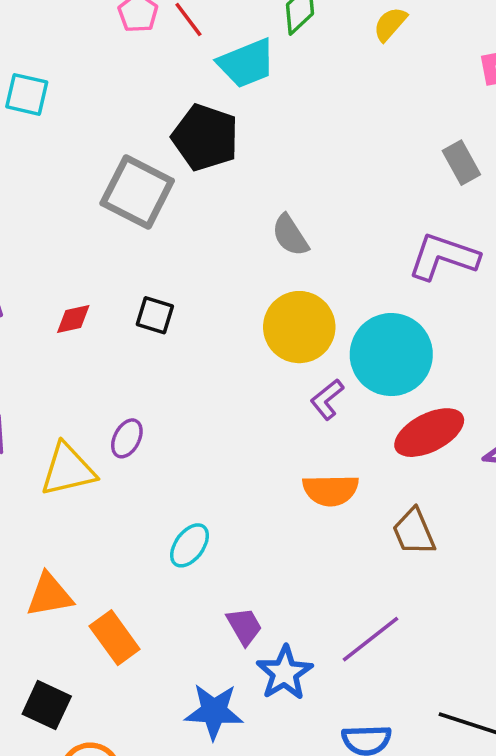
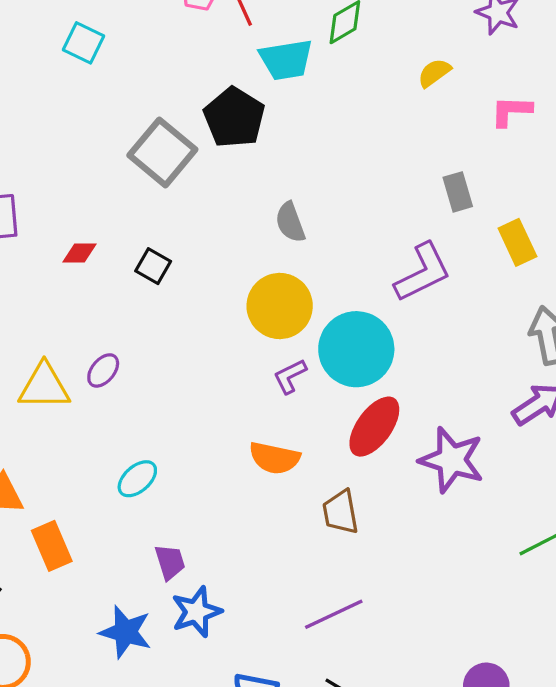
yellow semicircle: (390, 24) -> (434, 73), moved
purple L-shape: (443, 257) -> (423, 272), turned 122
red ellipse: (429, 433) -> (374, 427), turned -40
purple line: (371, 639) -> (334, 614), moved

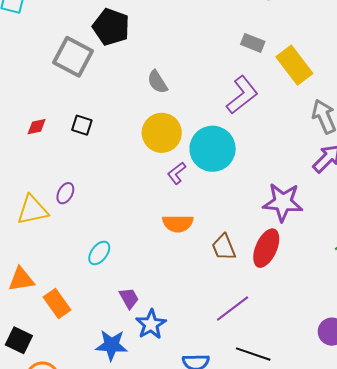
gray rectangle: (458, 192) -> (253, 43), turned -40
yellow rectangle: (517, 242) -> (294, 65), size x1.4
red ellipse: (374, 427) -> (266, 248), moved

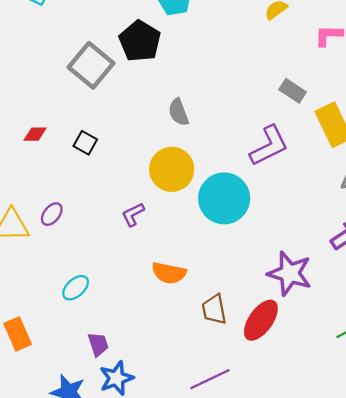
purple L-shape: (177, 173) -> (133, 214), moved

